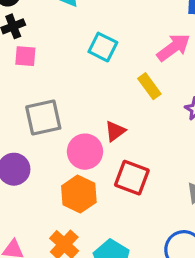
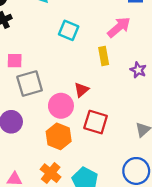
pink square: (25, 56) -> (15, 61), moved
yellow rectangle: (149, 86) -> (104, 56), turned 30

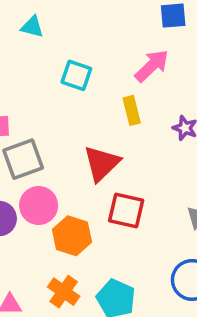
red triangle: (81, 90) -> (102, 163), size x1.6
pink circle: (61, 106) -> (39, 205), moved

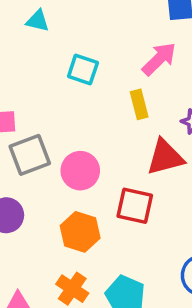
red triangle: (102, 163) -> (165, 157), moved, turned 30
pink circle: (39, 205) -> (80, 171), moved

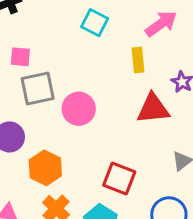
red square: (135, 206) -> (119, 179), moved
orange hexagon: (80, 232) -> (45, 168), moved

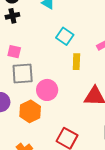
yellow rectangle: (138, 60) -> (76, 62), moved
orange hexagon: (45, 168) -> (30, 111), moved

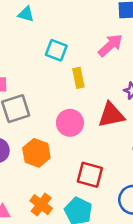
pink circle: (47, 90) -> (70, 123), moved

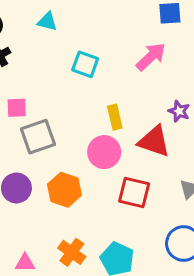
yellow rectangle: (78, 78) -> (115, 117), moved
red triangle: (111, 115) -> (154, 141), turned 32
red square: (90, 175) -> (134, 193), moved

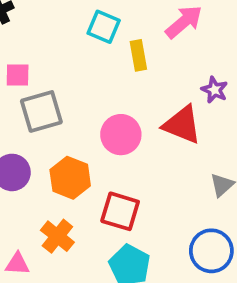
yellow rectangle: (115, 117) -> (138, 55), moved
red square: (134, 193) -> (120, 211), moved
orange cross: (72, 252) -> (57, 236), moved

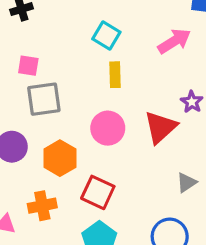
yellow rectangle: (138, 55) -> (115, 75), moved
red triangle: (182, 125) -> (160, 127), turned 48
orange cross: (57, 236) -> (42, 206), turned 32

